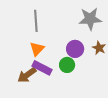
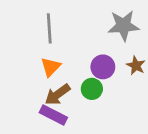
purple rectangle: (42, 68) -> (53, 115), moved
brown arrow: (27, 75) -> (57, 94), moved

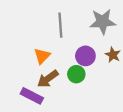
gray line: (49, 28) -> (60, 25), moved
purple rectangle: (53, 115) -> (32, 96), moved

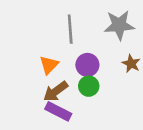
purple circle: (85, 56) -> (87, 65), moved
purple rectangle: (32, 96) -> (58, 111), moved

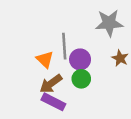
gray line: (70, 29) -> (64, 46), moved
orange triangle: (49, 65) -> (45, 59), turned -30

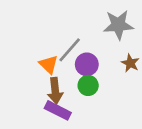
gray line: (64, 46) -> (70, 50), turned 45
brown arrow: (51, 84) -> (55, 91), turned -60

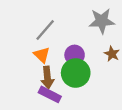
gray line: (70, 50) -> (45, 30), moved
green circle: (88, 85) -> (76, 73), size x1.6

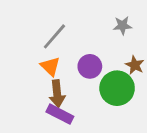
gray star: (102, 21) -> (122, 26), size x0.6
green circle: (76, 73) -> (117, 88), moved

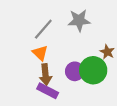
gray star: (122, 26) -> (79, 20), moved, size x1.5
purple circle: (90, 66) -> (75, 71), moved

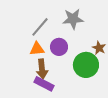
orange triangle: (40, 53) -> (37, 49), turned -49
purple circle: (75, 71) -> (59, 47), moved

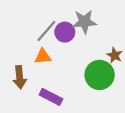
purple circle: (59, 47) -> (65, 32), moved
brown arrow: (42, 69) -> (20, 77), moved

